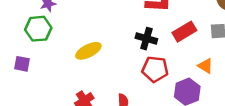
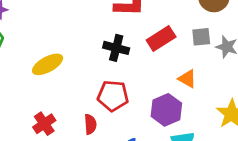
red pentagon: (155, 69) -> (113, 96), moved

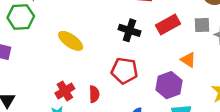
yellow ellipse: (48, 64) -> (71, 41), turned 60
red semicircle: (90, 124) -> (94, 94), moved

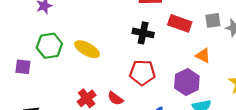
green hexagon: (21, 17) -> (49, 46), moved
red rectangle: (168, 25) -> (180, 23), turned 55
red semicircle: (94, 94) -> (115, 98), turned 133

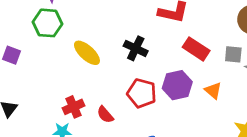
black cross: (143, 33) -> (136, 48), moved
green hexagon: (49, 46) -> (48, 23), moved
purple hexagon: (187, 82) -> (177, 85), moved

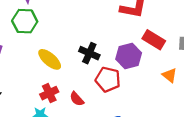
black cross: (136, 48) -> (89, 53), moved
yellow ellipse: (87, 53) -> (50, 59), moved
purple hexagon: (177, 85) -> (129, 56), moved

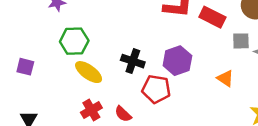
green hexagon: (25, 21) -> (74, 41), moved
red rectangle: (154, 40) -> (212, 17), moved

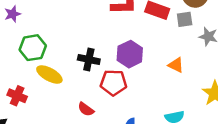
gray square: (241, 41) -> (185, 19), moved
red cross: (91, 110) -> (17, 96), moved, turned -30

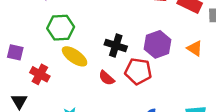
orange triangle: (176, 65) -> (195, 48), moved
red semicircle: (86, 109) -> (107, 78), moved

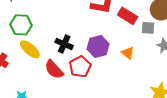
red pentagon: (138, 71) -> (80, 67), turned 30
red semicircle: (107, 78) -> (54, 69), size x1.5

